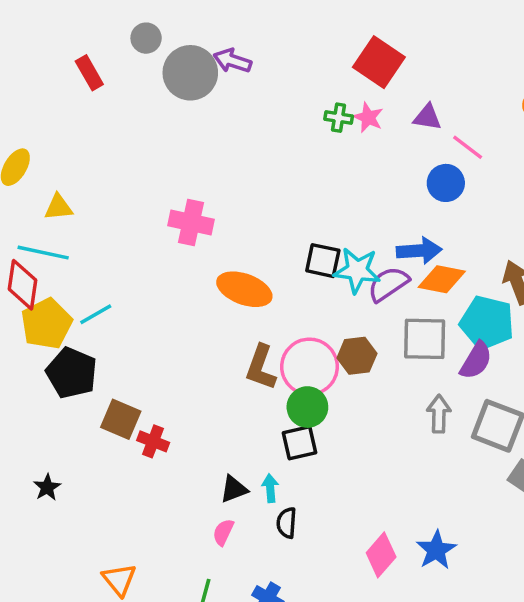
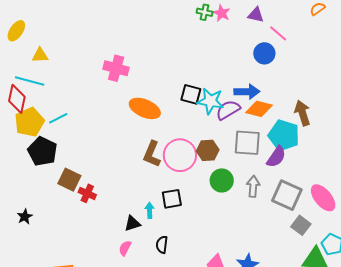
green circle: (307, 407) -> (222, 180), moved
cyan arrow: (270, 488) -> (150, 210), moved

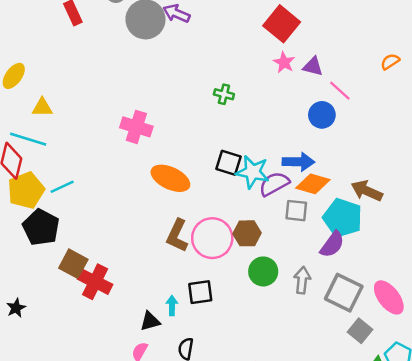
green cross: (205, 12) -> (224, 94), moved
pink star: (222, 13) -> (284, 62), moved
brown arrow: (302, 113) -> (367, 191), turned -50
gray square: (247, 143) -> (296, 211), moved, size x0.7
red cross: (87, 193) -> (95, 282), size x1.5

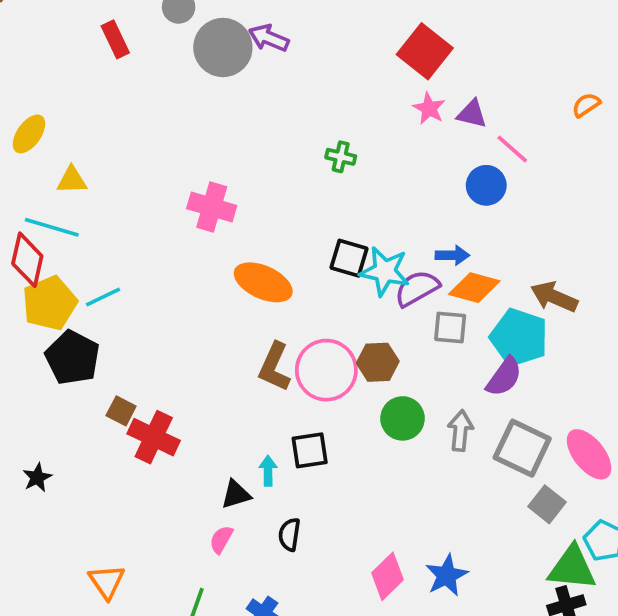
blue arrow: (298, 162) -> (452, 255), size x0.7
brown square: (73, 264) -> (121, 411), size x0.7

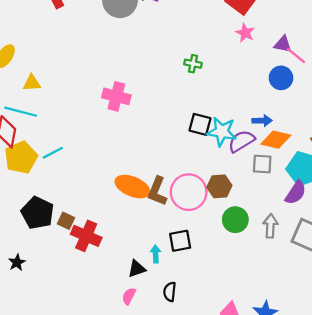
purple triangle: (472, 114) -> (283, 44), moved
orange ellipse: (263, 282) -> (132, 187), moved
black pentagon: (72, 358) -> (38, 213), moved

